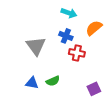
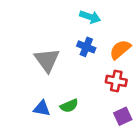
orange semicircle: (94, 28) -> (120, 50), moved
red cross: (77, 53) -> (116, 81), moved

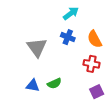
cyan arrow: (90, 17) -> (71, 13), turned -56
orange semicircle: (120, 50) -> (95, 39), turned -78

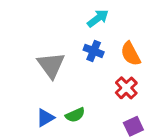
red cross: (91, 64) -> (126, 88), turned 35
blue triangle: (33, 85) -> (45, 118), turned -40

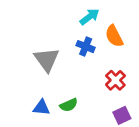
orange semicircle: (131, 54) -> (114, 36), moved
blue triangle: (45, 118) -> (41, 108), turned 36

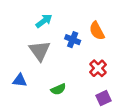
cyan arrow: (89, 17) -> (44, 21), moved
blue triangle: (41, 108) -> (20, 80), moved

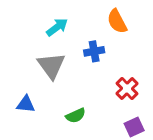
orange semicircle: (97, 31) -> (117, 21), moved
blue cross: (73, 40) -> (94, 51), turned -32

